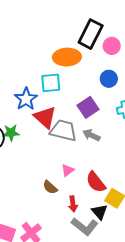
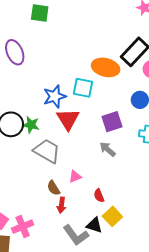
gray trapezoid: (63, 131) -> (47, 151), moved
red semicircle: (96, 182) -> (99, 196), size x0.6
red arrow: (73, 204) -> (61, 205), moved
black triangle: (100, 212) -> (94, 225), turned -48

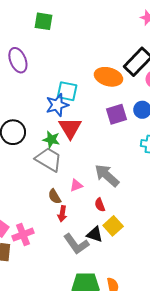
cyan square: (83, 88) -> (67, 91), moved
purple square: (112, 122) -> (116, 114), moved
green star: (31, 125) -> (51, 140), moved
gray arrow: (108, 149) -> (107, 176), moved, size x1.5

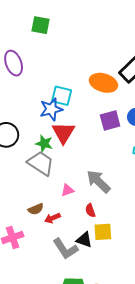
brown semicircle: (55, 197) -> (36, 209), moved, turned -84
red arrow: (62, 214) -> (52, 218), turned 56
yellow square: (113, 226) -> (103, 232), turned 36

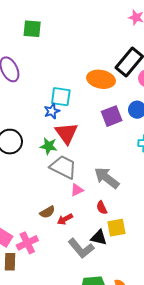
blue star: (51, 109) -> (52, 111), size x0.7
gray trapezoid: (41, 163) -> (63, 167), moved

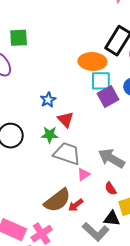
green square: (32, 29) -> (19, 38), moved
cyan square: (61, 97) -> (101, 81), moved
red triangle: (66, 133) -> (66, 120), size x0.7
brown semicircle: (47, 212) -> (57, 200), size x1.8

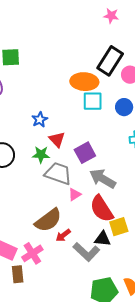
purple square: (108, 96) -> (85, 153), moved
red semicircle: (111, 189) -> (102, 209), size x2.0
red arrow: (76, 205) -> (63, 235), moved

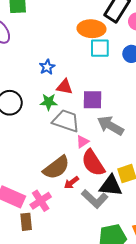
red triangle: (57, 139) -> (65, 87), turned -36
purple square: (85, 153) -> (93, 100), turned 30
red semicircle: (102, 209) -> (93, 163), moved
black triangle: (103, 239) -> (111, 186), size x1.4

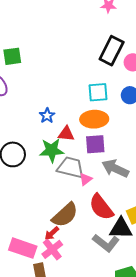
orange ellipse: (91, 29) -> (94, 119), moved
green star: (49, 102) -> (52, 150), size x1.4
pink triangle: (83, 142) -> (86, 179), moved
red arrow: (71, 183) -> (52, 233), moved

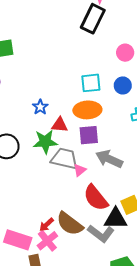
black rectangle: (112, 51) -> (93, 19), moved
brown semicircle: (65, 215) -> (70, 224), moved, turned 80

